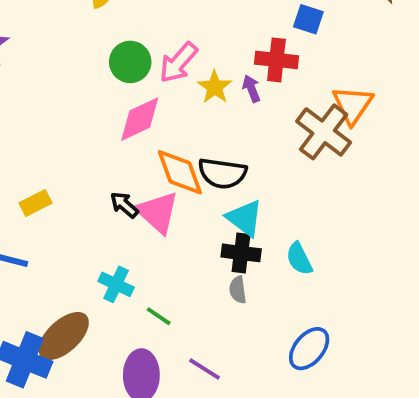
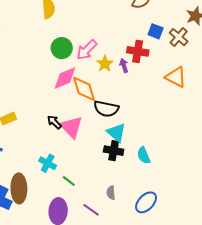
orange triangle: (353, 105) -> (176, 77), turned -40
brown cross: (324, 132) -> (179, 37), moved, size x0.7
orange diamond: (180, 172) -> (84, 89), moved
gray semicircle: (238, 290) -> (111, 193), moved
brown ellipse: (64, 336) -> (19, 188), turned -52

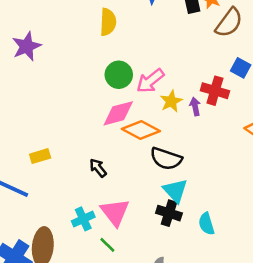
orange diamond: (84, 89) -> (141, 130), turned -52
pink triangle: (71, 127) -> (115, 212), moved
cyan cross: (48, 163) -> (83, 219), turned 30

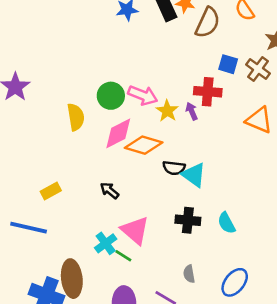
yellow semicircle: (108, 22) -> (76, 117), moved
pink arrow: (150, 81) -> (143, 95), turned -108
black semicircle: (166, 159) -> (174, 168), size x0.7
cyan triangle: (175, 191) -> (194, 175), moved
green line: (107, 245) -> (123, 256), moved

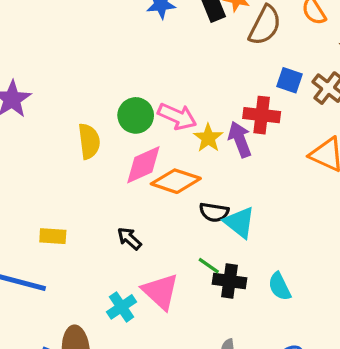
purple arrow: (192, 111) -> (240, 139), size x1.5
yellow rectangle: (51, 191) -> (53, 236), turned 30
green line: (123, 256) -> (209, 266), moved

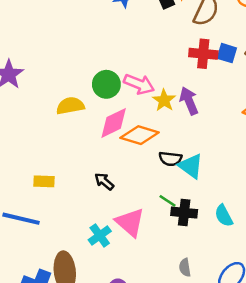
red cross: (262, 115) -> (203, 54), moved
yellow semicircle: (89, 141) -> (70, 106), turned -92

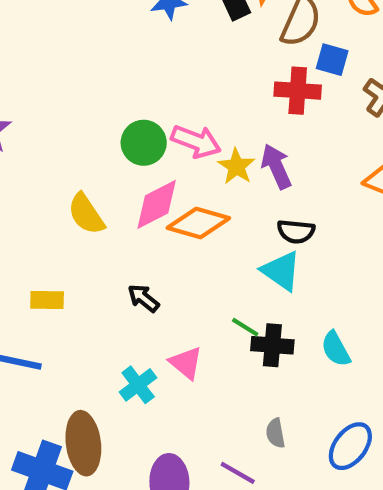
blue square: (227, 53) -> (332, 60), moved
yellow semicircle: (70, 106) -> (86, 214), moved, turned -112
black semicircle: (170, 159) -> (296, 231), moved
pink triangle: (130, 222) -> (186, 363), size x0.7

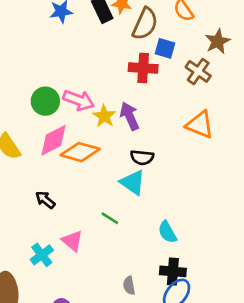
black cross: (272, 345) -> (173, 271), moved

